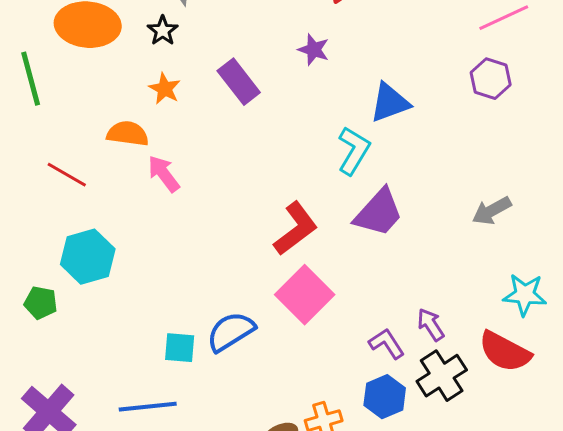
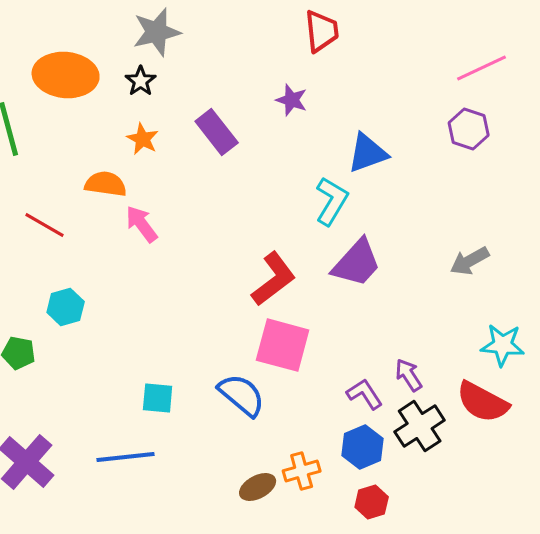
cyan hexagon: (88, 257) -> (66, 307), size x0.7
pink square: (305, 295) -> (283, 345), turned -30
blue semicircle: (231, 332) -> (242, 395), moved, turned 72

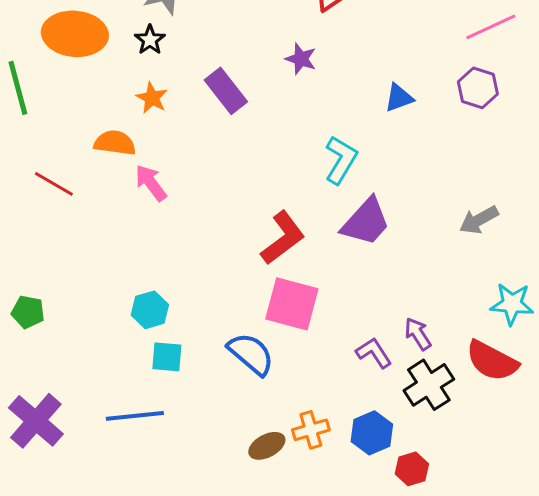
blue triangle: (368, 153) -> (399, 98), moved, size x0.7
cyan hexagon: (66, 307) -> (150, 310), moved
blue hexagon: (363, 447) -> (372, 433), moved
red hexagon: (372, 502) -> (412, 469), moved

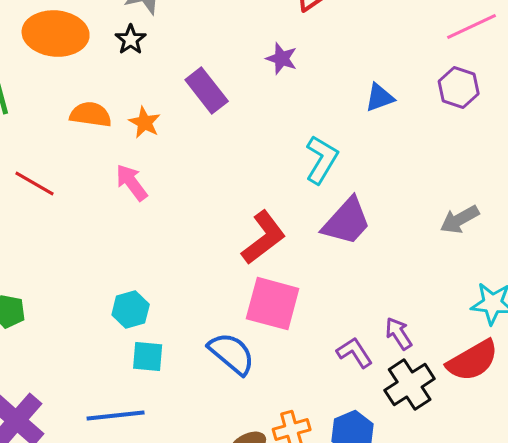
orange star: (152, 98) -> (145, 123), moved
orange semicircle: (115, 143) -> (91, 115), moved
red semicircle: (492, 361) -> (473, 361), turned -58

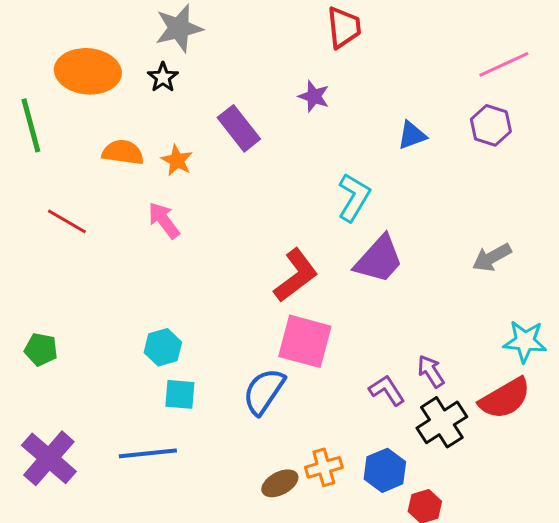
blue semicircle: (232, 354) -> (264, 391), turned -96

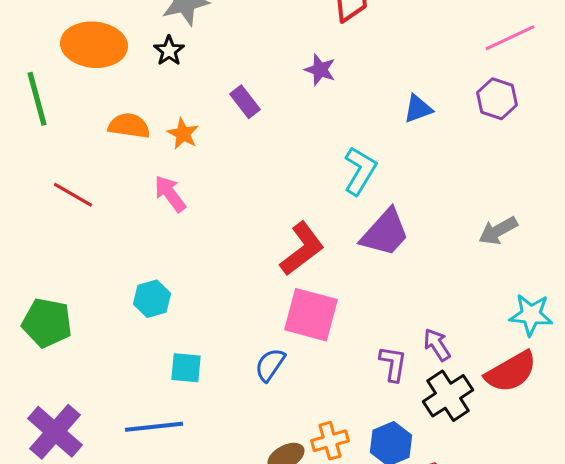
purple rectangle: (239, 128) -> (245, 102), size x0.7
cyan hexagon: (163, 347) -> (152, 299), moved
green pentagon: (41, 349) -> (47, 323), size x1.5
purple L-shape: (387, 390) -> (393, 364), turned 42
blue semicircle: (264, 391) -> (270, 365), size x0.7

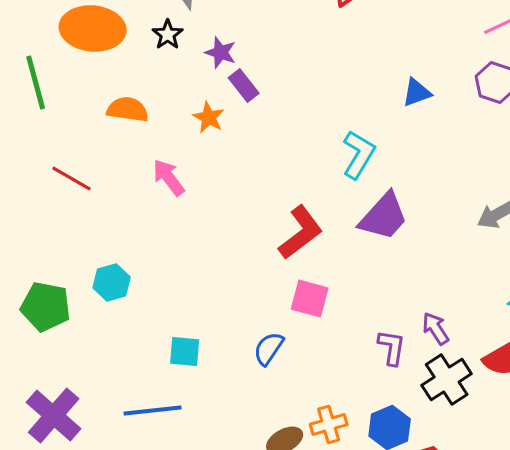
purple star: (320, 70) -> (221, 52), moved
orange star: (183, 134) -> (209, 118), moved
cyan hexagon: (152, 299) -> (112, 282), moved
pink square: (311, 315) -> (310, 298), size x0.7

